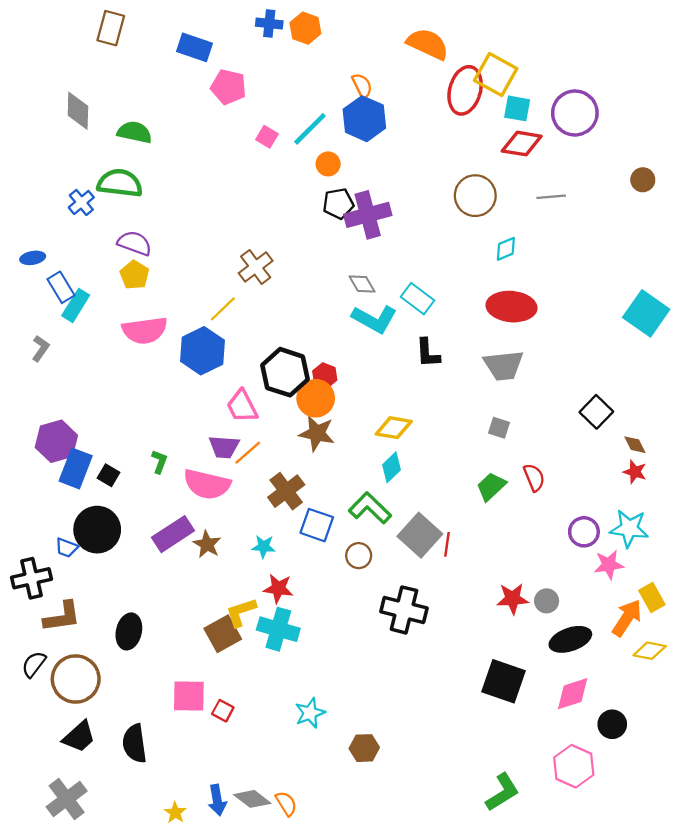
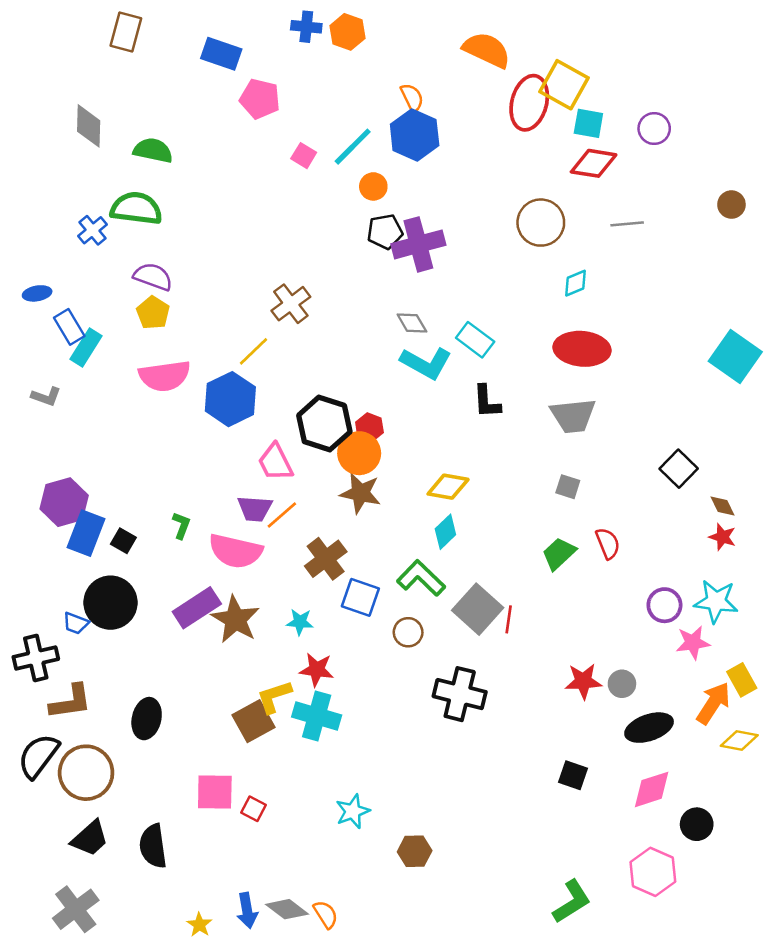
purple circle: (575, 113) -> (654, 129), size x0.6
gray L-shape: (41, 348) -> (46, 396), turned 75
brown star: (207, 544) -> (235, 619), size x1.5
black semicircle: (34, 664) -> (38, 756), size x1.5
black square: (504, 681) -> (573, 775), size x0.6

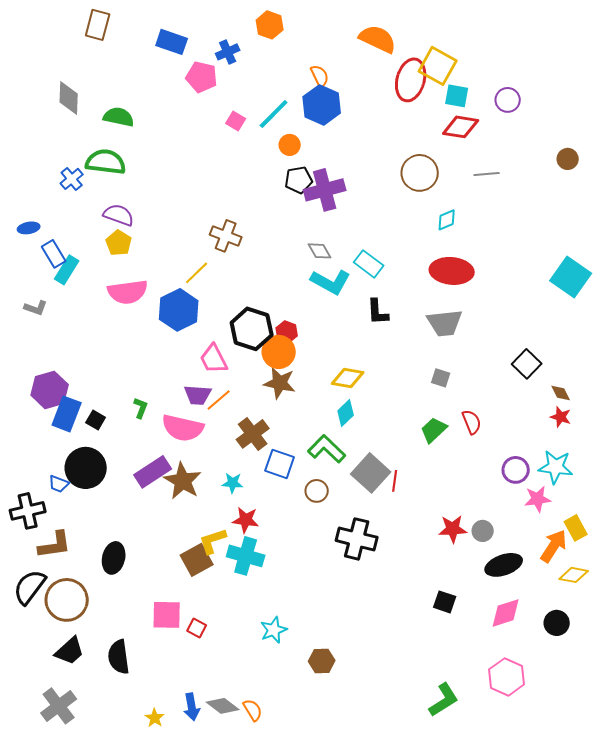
blue cross: (306, 27) -> (228, 52), moved, turned -30
brown cross: (291, 304) -> (226, 236), turned -32
black circle: (697, 824) -> (557, 623), moved

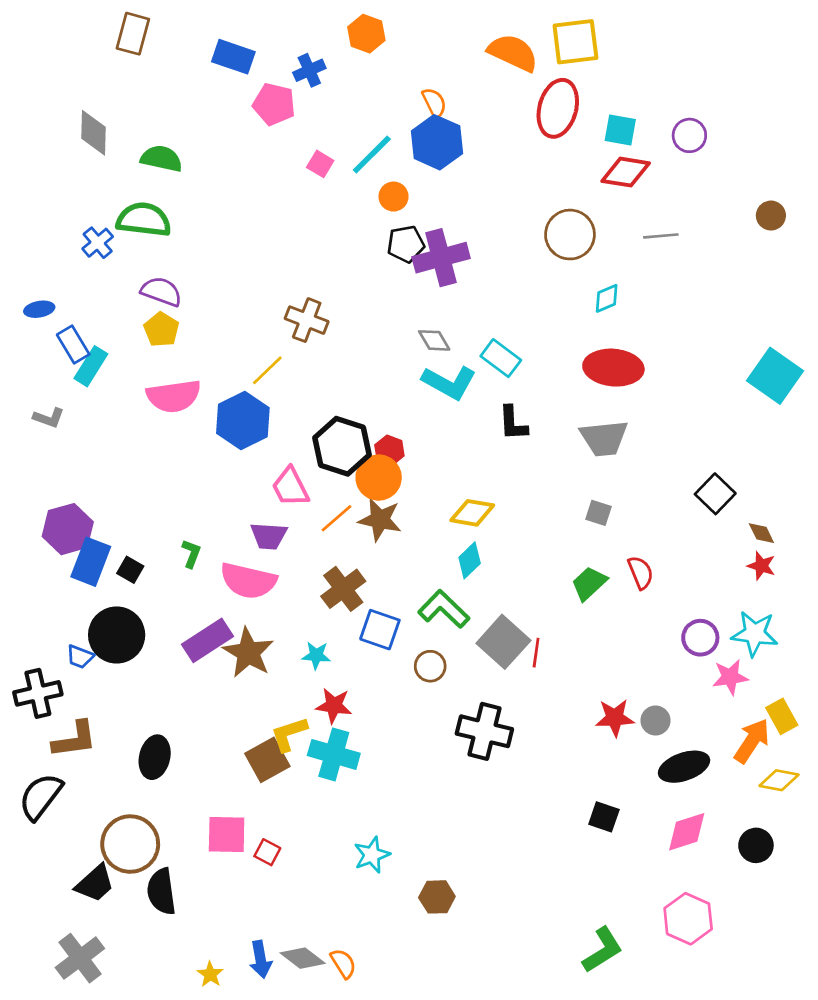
yellow square: (438, 66) -> (575, 42), moved, turned -36
orange line: (219, 400) -> (337, 518), moved
brown circle: (67, 600) -> (130, 844), moved

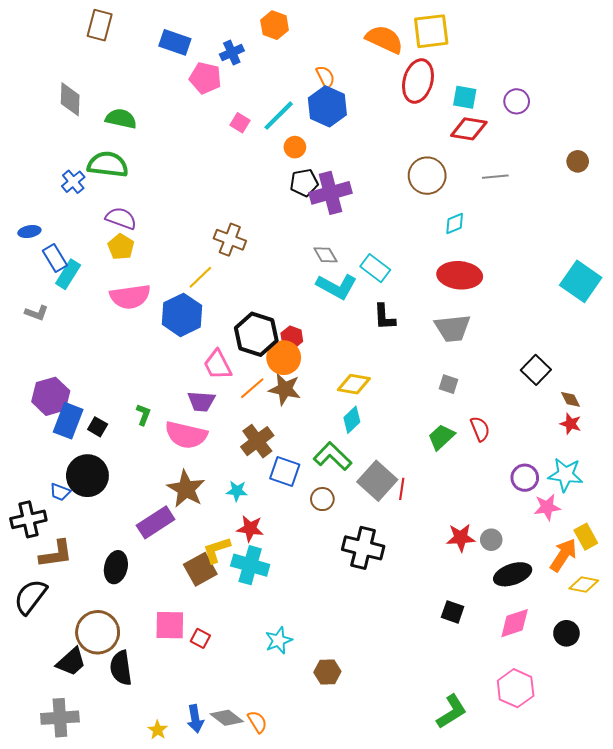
purple rectangle: (208, 640) -> (156, 522), moved
gray cross: (80, 958) -> (60, 718), turned 33

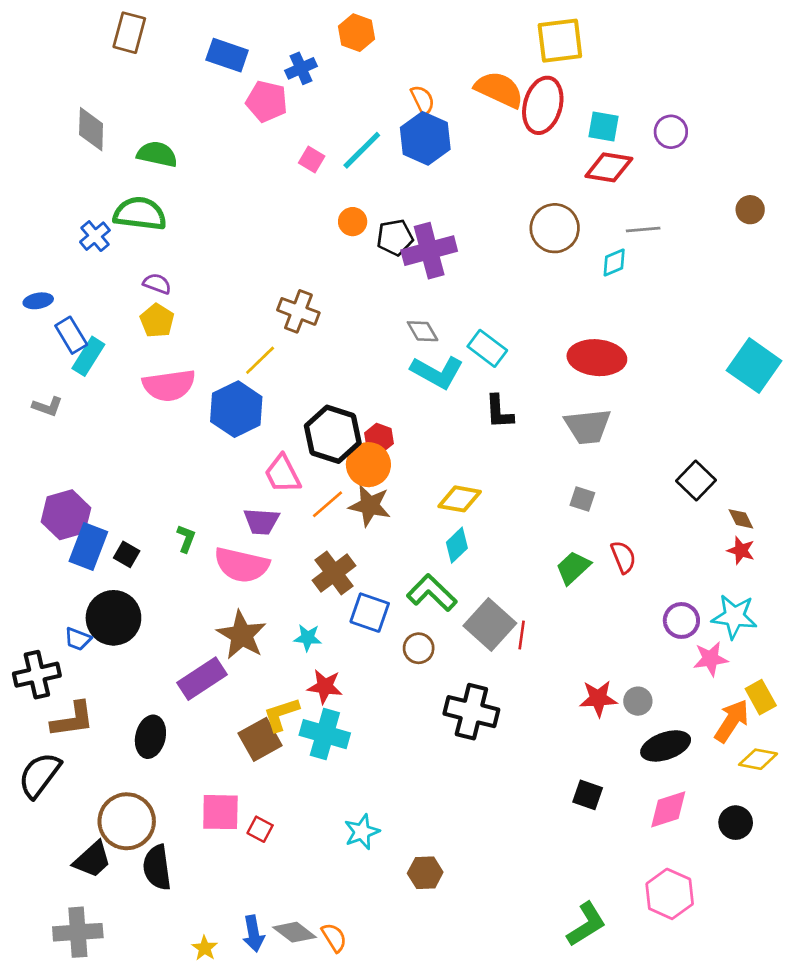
orange semicircle: (384, 39) -> (499, 89), moved
orange circle: (295, 147) -> (353, 222), moved
purple semicircle: (121, 218) -> (157, 284), size x0.7
cyan diamond: (455, 223) -> (614, 263), moved

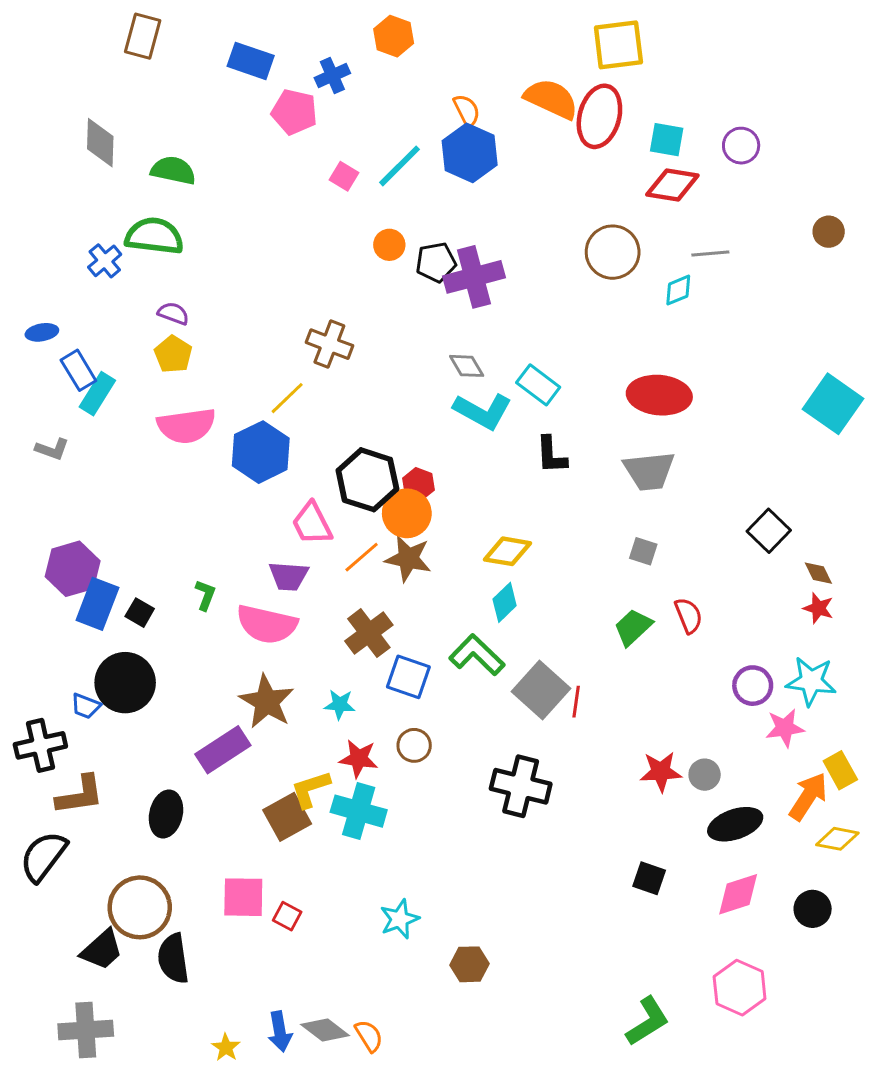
brown circle: (419, 648) -> (414, 745), moved

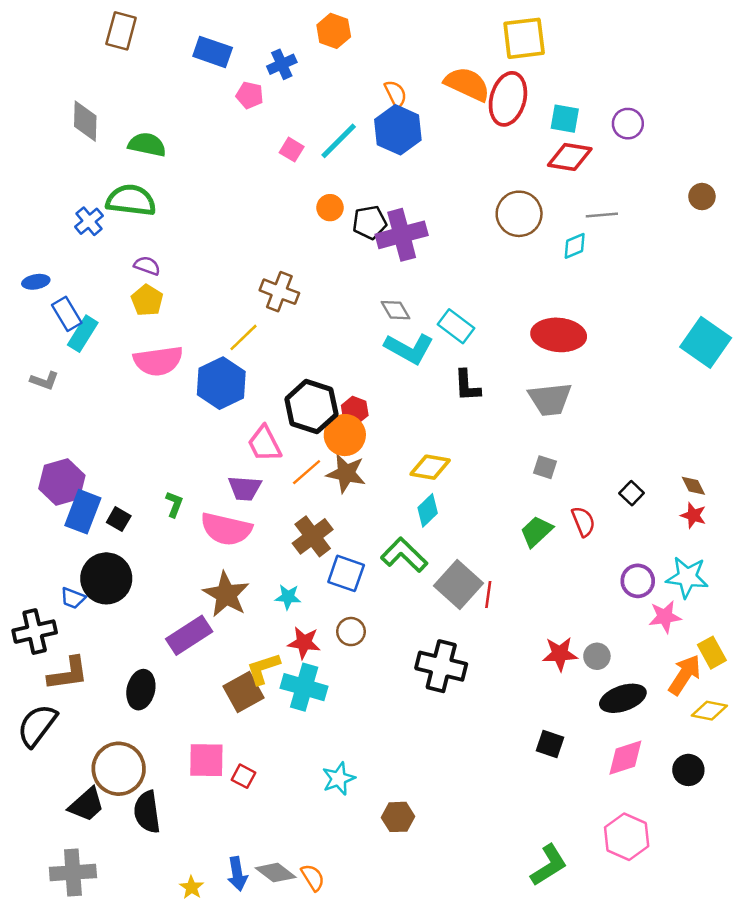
pink pentagon: (294, 112) -> (250, 95), size x0.7
black square: (769, 531) -> (632, 493), moved, size x0.7

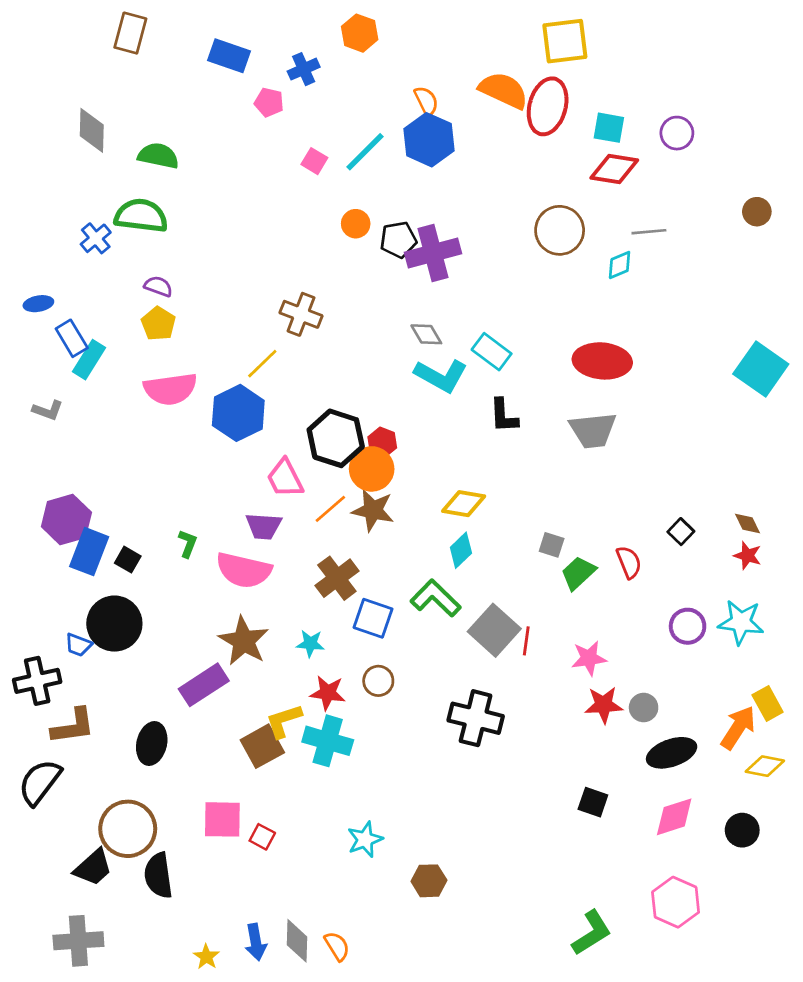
gray square: (545, 467) -> (552, 545), moved
pink star: (665, 617) -> (589, 658), moved
gray diamond: (276, 873) -> (297, 941), turned 54

